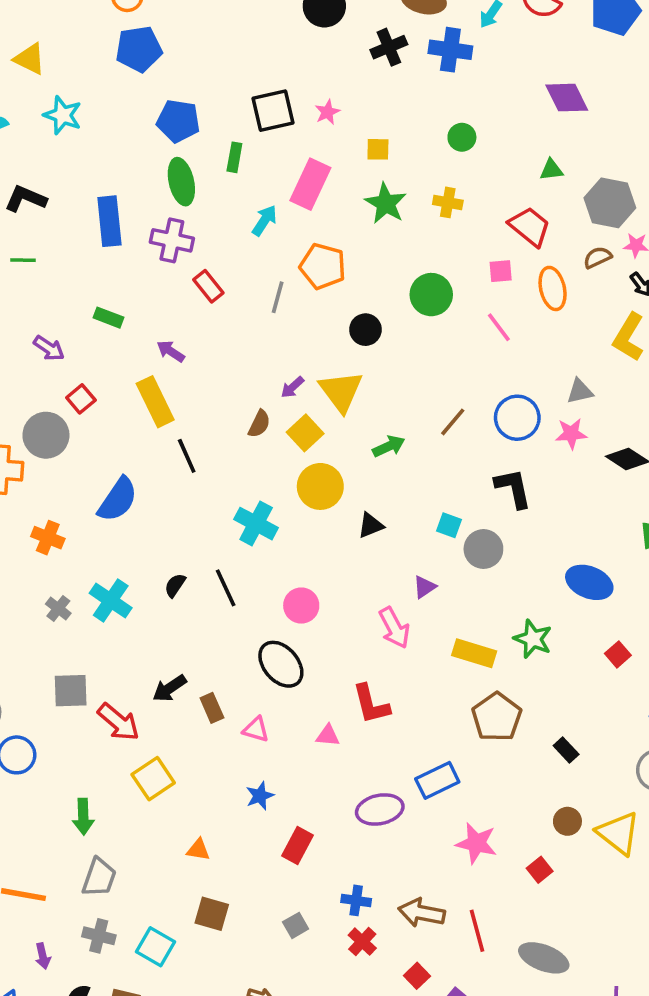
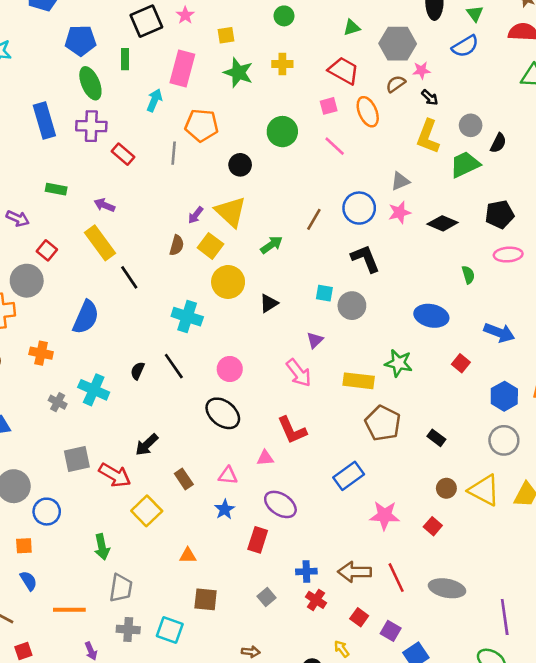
brown rectangle: (212, 708) -> (184, 479), moved
pink triangle: (256, 729) -> (228, 476), moved
purple ellipse: (380, 809) -> (280, 504), moved, turned 56

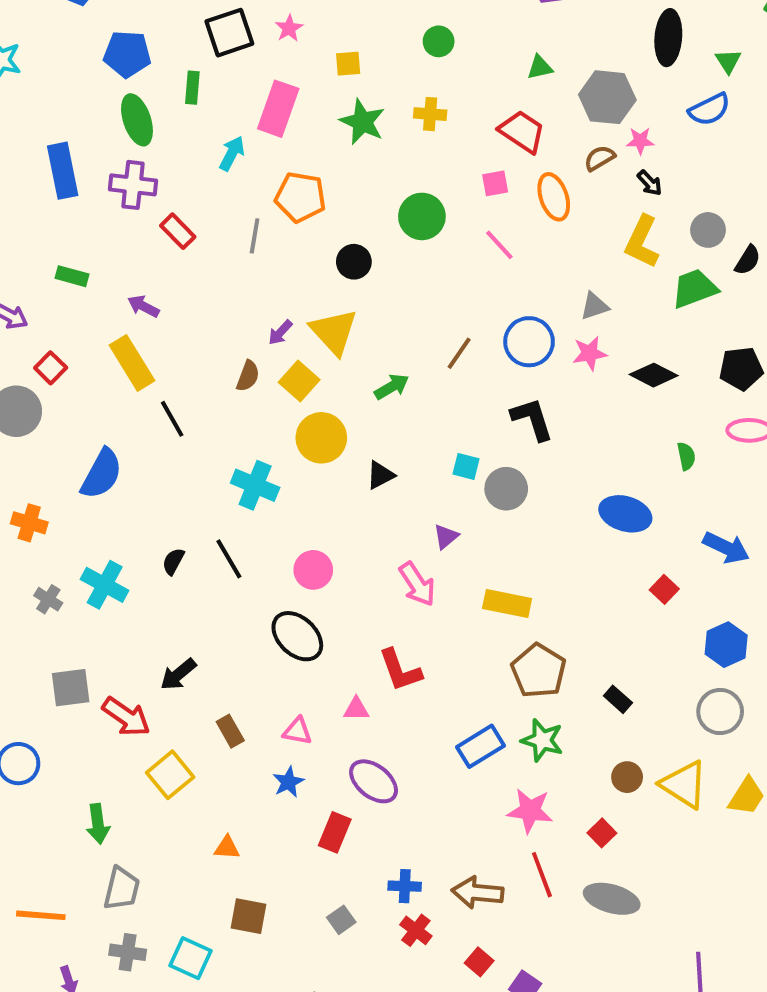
green star: (399, 363) -> (542, 740), moved
red line: (396, 578) -> (542, 875), moved
gray ellipse: (447, 588) -> (612, 899), moved

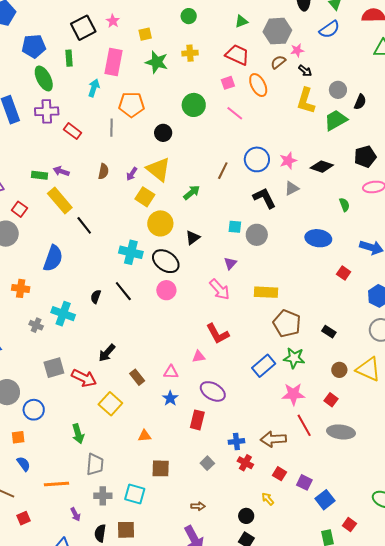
green rectangle: (72, 276) -> (39, 175), moved
gray triangle: (595, 306) -> (292, 188), moved
brown semicircle: (248, 376) -> (103, 171), moved
black ellipse: (297, 636) -> (166, 261), moved

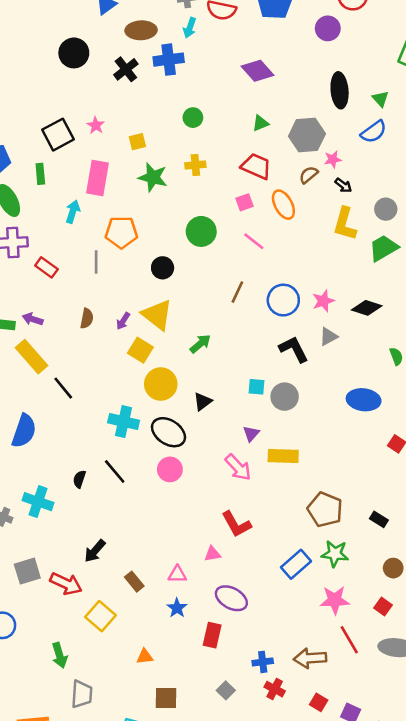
brown line: (223, 171) -> (237, 292), moved
yellow rectangle: (266, 292) -> (283, 456), moved

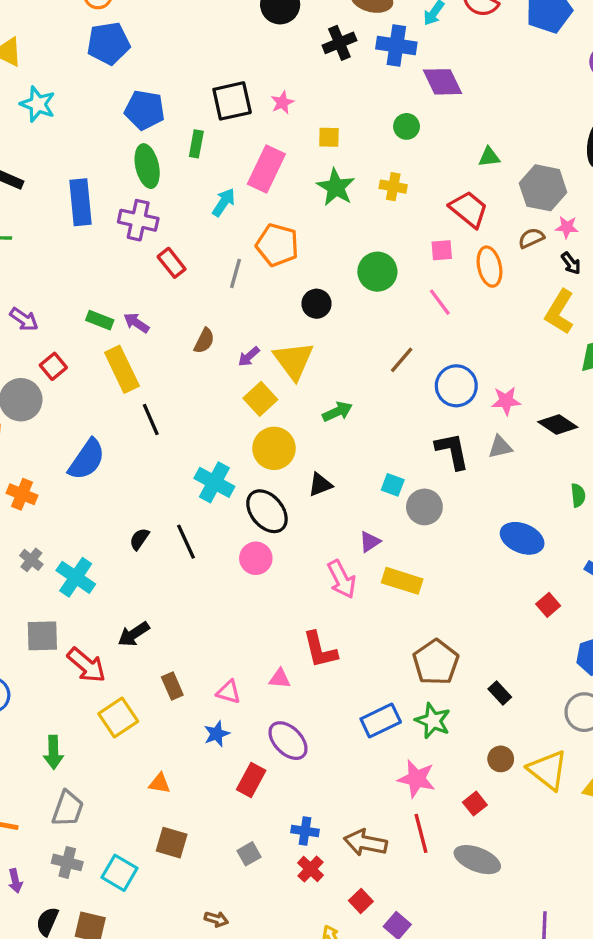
purple diamond: (258, 71) -> (443, 82), moved
cyan cross: (38, 502) -> (76, 577), moved

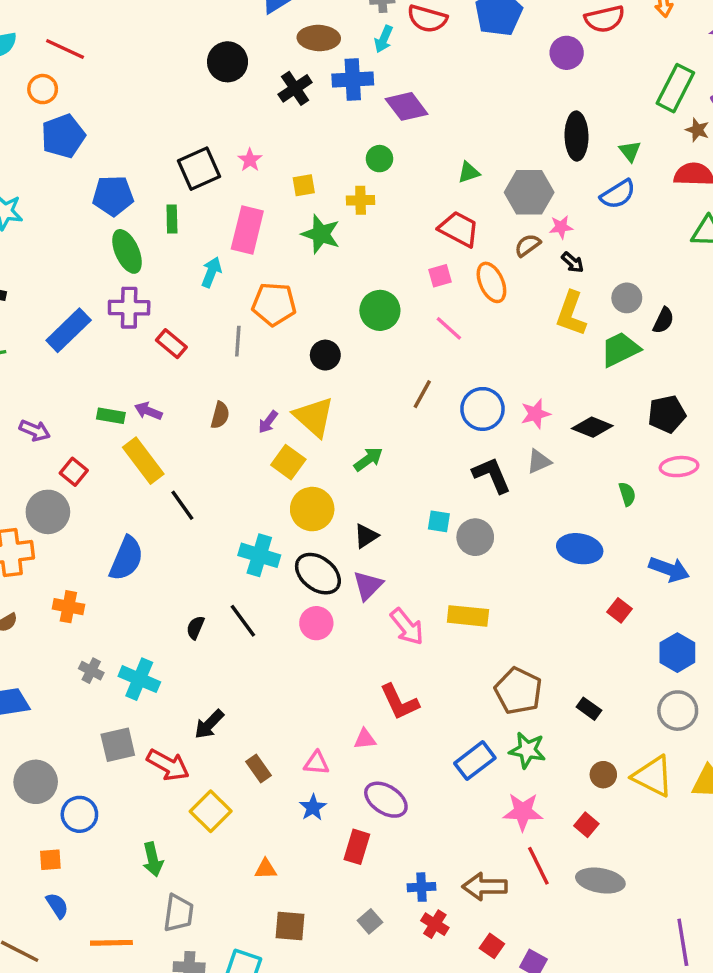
yellow cross: (393, 187) -> (361, 200), moved
blue rectangle: (80, 202) -> (69, 330), moved, turned 63
purple triangle: (370, 542) -> (368, 585), moved, size x1.4

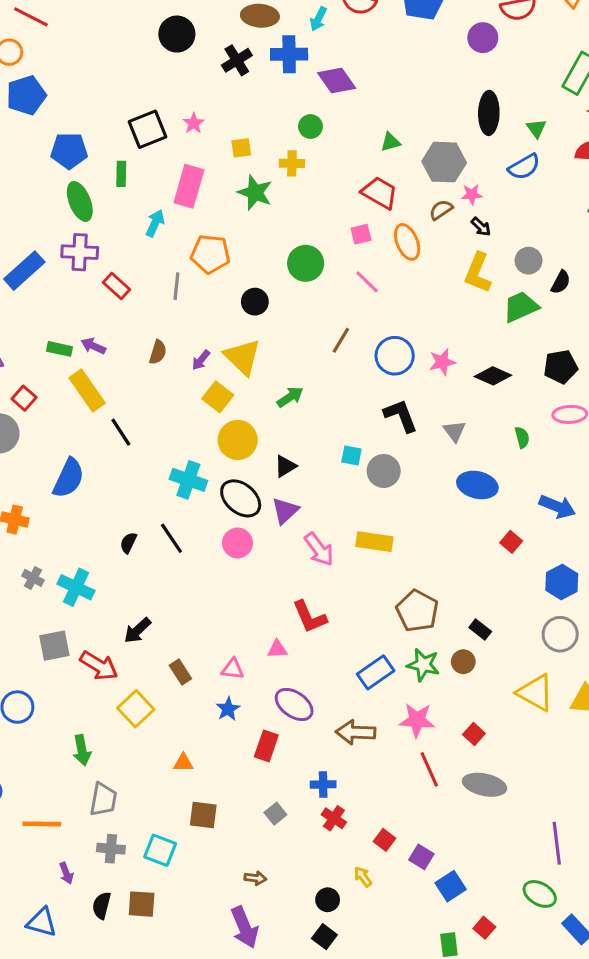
gray triangle: (539, 461) -> (454, 431), moved, turned -45
brown circle: (603, 775) -> (463, 662), moved
brown arrow: (485, 886) -> (356, 732), moved

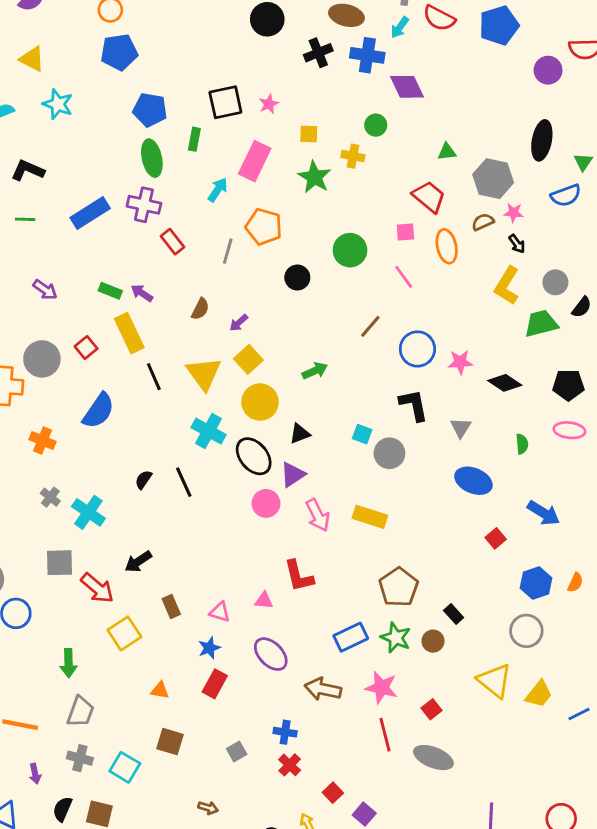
yellow triangle: (242, 357) -> (204, 374), moved
red square: (24, 398) -> (86, 348), moved
pink circle: (237, 543) -> (266, 503), moved
red rectangle: (266, 746) -> (215, 684), moved

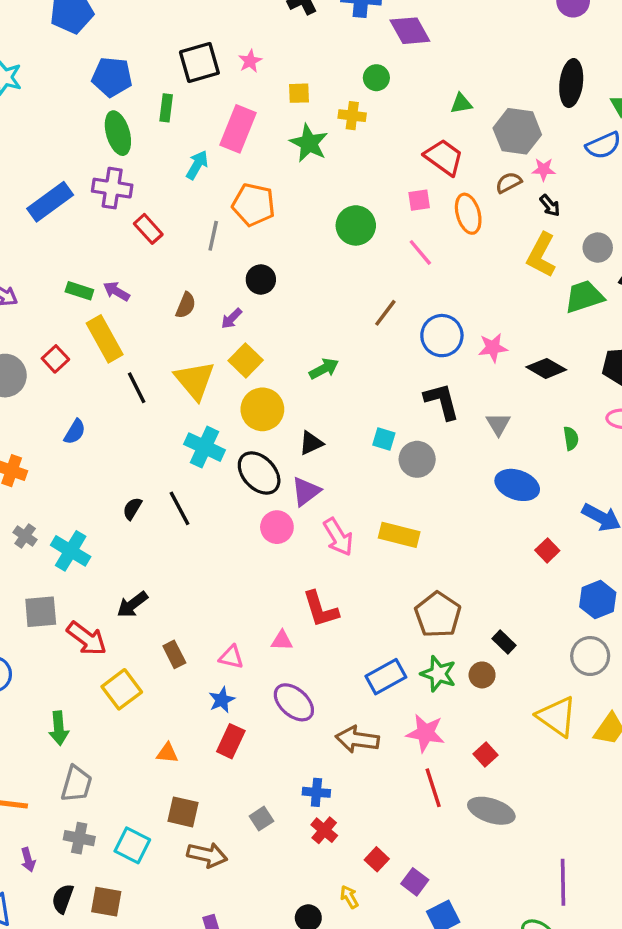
black circle: (297, 278) -> (261, 279), moved
blue semicircle: (99, 411) -> (75, 432), size x0.6
brown arrow: (208, 808) -> (207, 855), moved, size x1.6

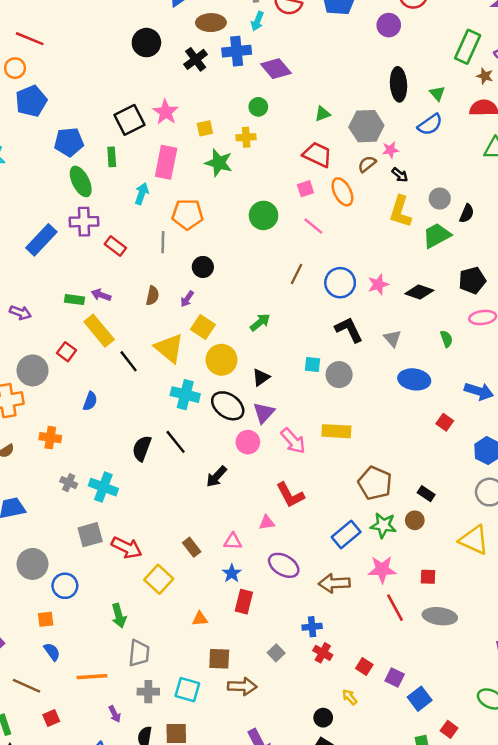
pink star: (250, 61) -> (166, 112), size x1.5
black semicircle: (132, 509) -> (142, 448), size x1.5
black arrow: (132, 605) -> (216, 477), moved
red square: (485, 755) -> (428, 577), turned -35

